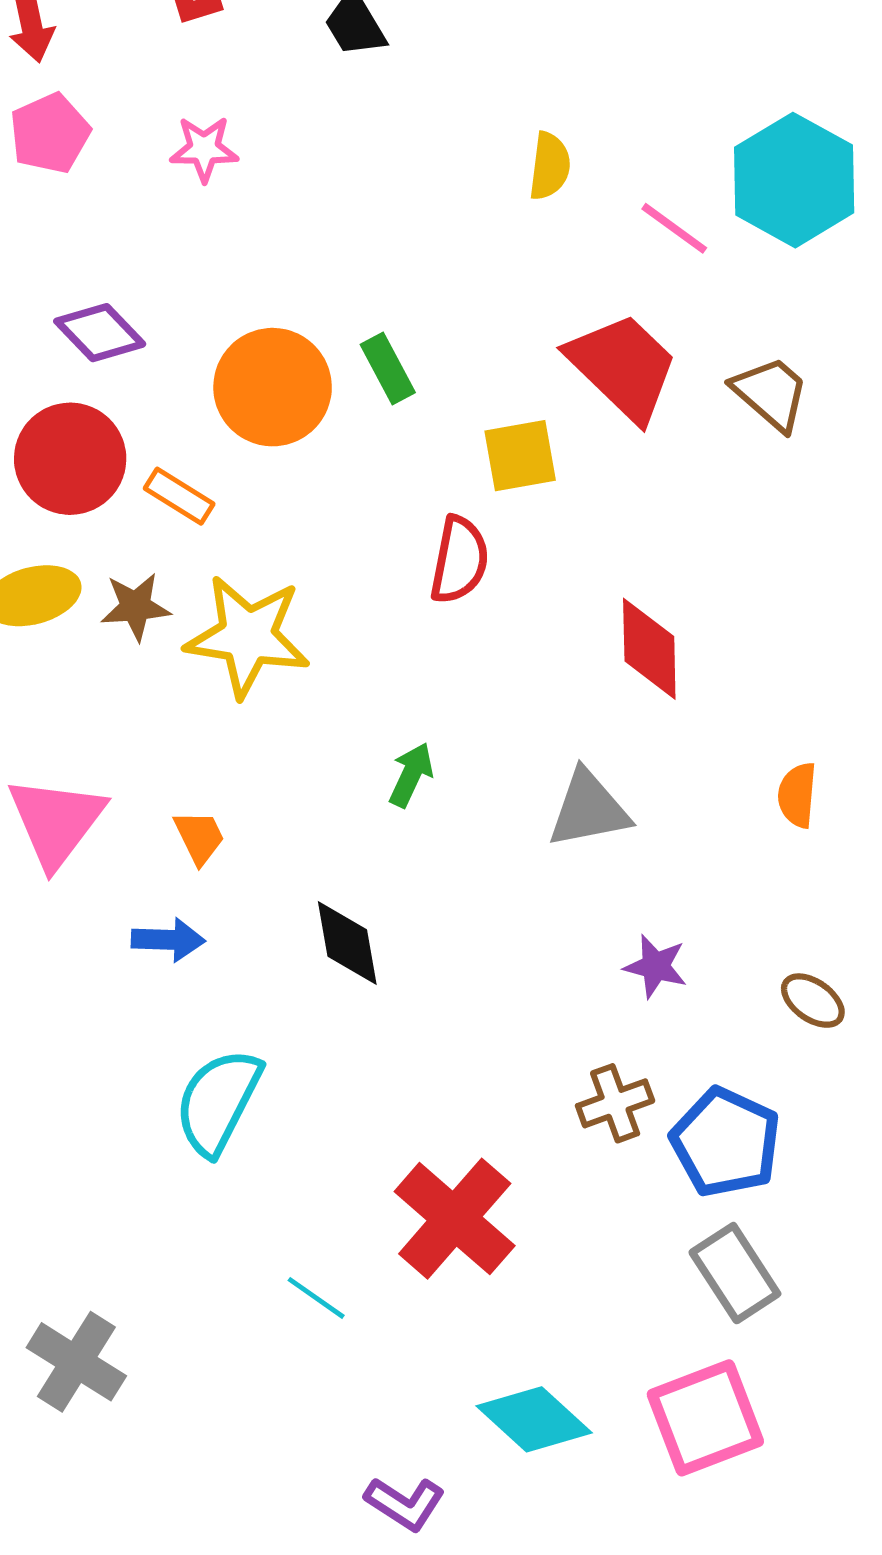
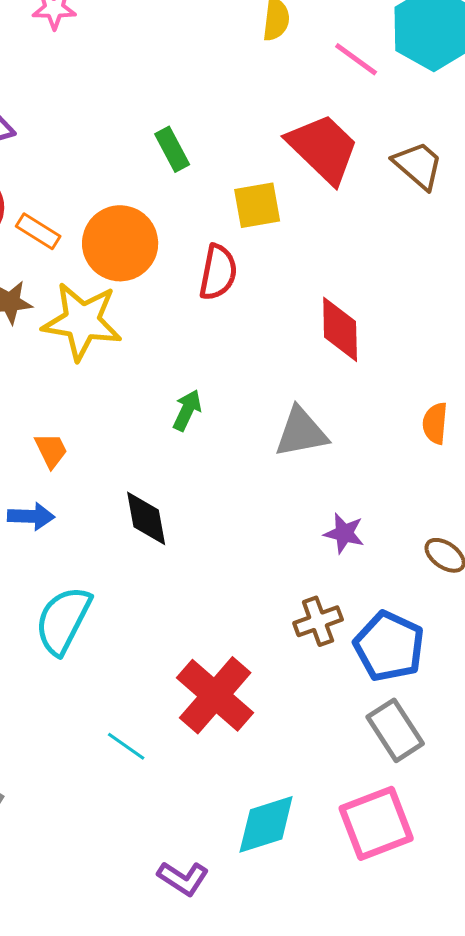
orange circle: (273, 387) -> (120, 243), moved
cyan diamond: (534, 1419) -> (266, 824), turned -60

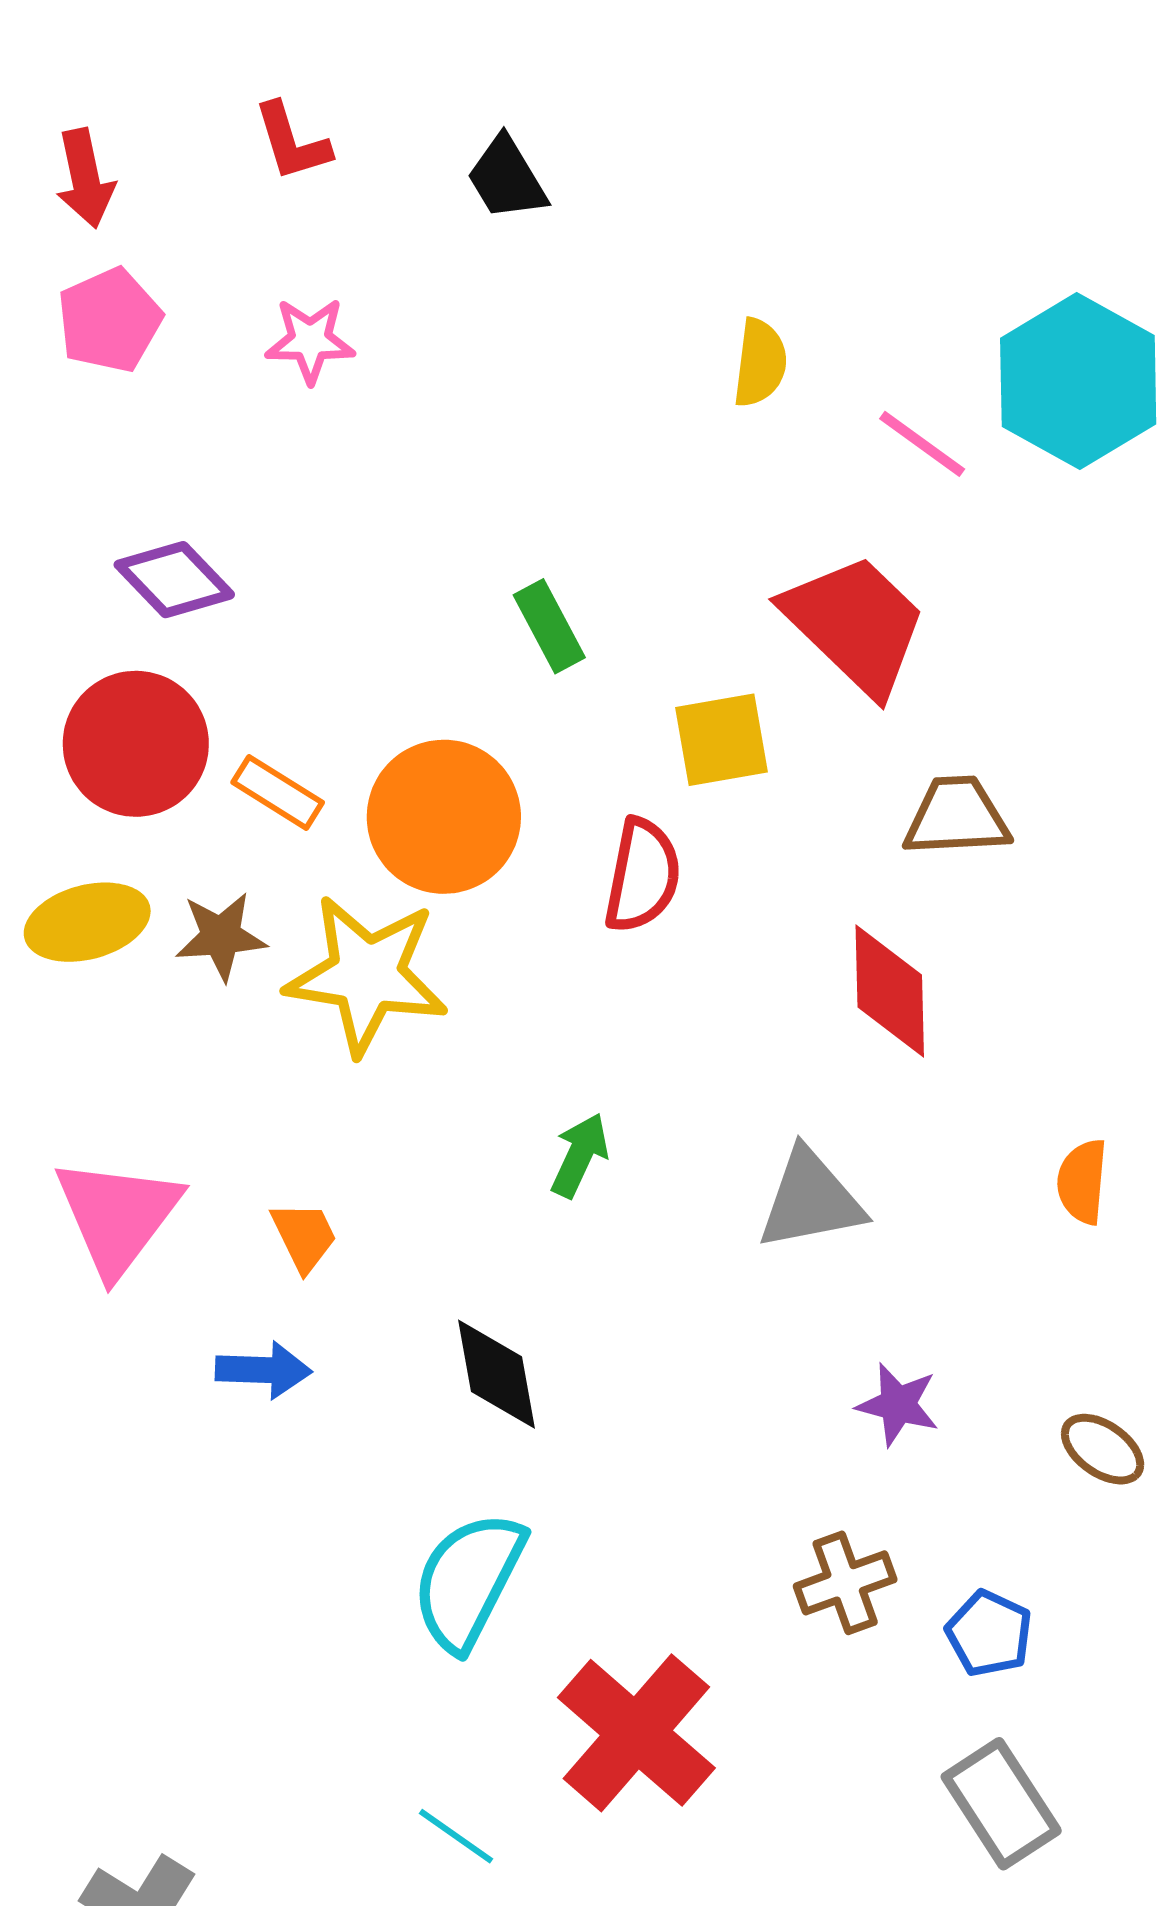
brown trapezoid: (418, 165) -> (957, 817), moved, turned -44
cyan semicircle: (63, 620) -> (468, 1581), moved
blue pentagon: (389, 646) -> (989, 1634), size x0.6

